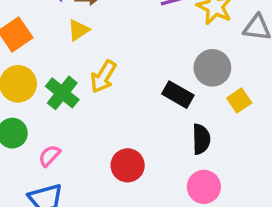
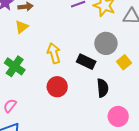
yellow arrow: (103, 77) -> (54, 53), moved, turned 138
red circle: (128, 165) -> (57, 87), moved
pink circle: (204, 187) -> (118, 116), moved

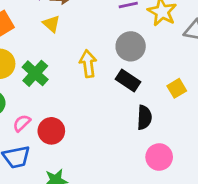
yellow triangle: (22, 27) -> (51, 24), turned -48
gray circle: (106, 43) -> (131, 46), moved
red circle: (57, 87) -> (51, 131), moved

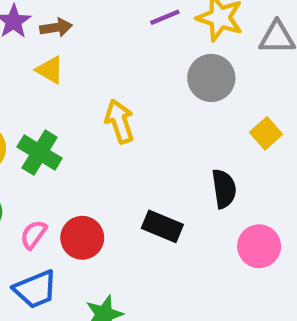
gray circle: (131, 46) -> (211, 78), moved
black rectangle: (128, 80) -> (162, 226), moved

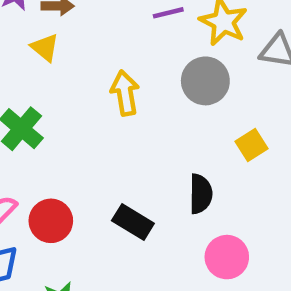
yellow arrow: (120, 121) -> (125, 93), moved

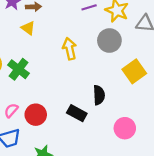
yellow square: (251, 145) -> (134, 71), size x1.5
black semicircle: (201, 194) -> (99, 95), moved

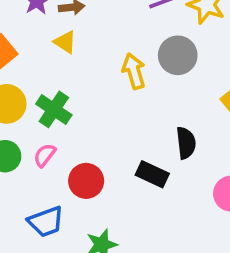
gray circle: (109, 40) -> (178, 55), moved
pink semicircle: (11, 110) -> (45, 155), moved

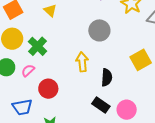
gray circle: (178, 55) -> (99, 30), moved
yellow arrow: (134, 71) -> (82, 62), moved
black rectangle: (152, 174) -> (101, 105), moved

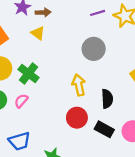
red circle: (48, 89) -> (77, 118), moved

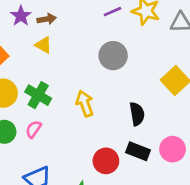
yellow arrow: (79, 85) -> (85, 104), moved
red circle: (77, 118) -> (106, 161), moved

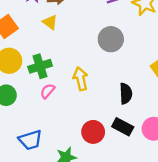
green cross: (38, 95) -> (40, 66), turned 35
pink semicircle: (33, 129) -> (48, 91), moved

